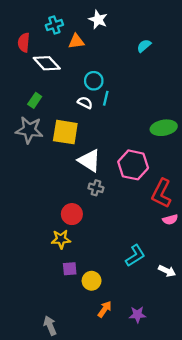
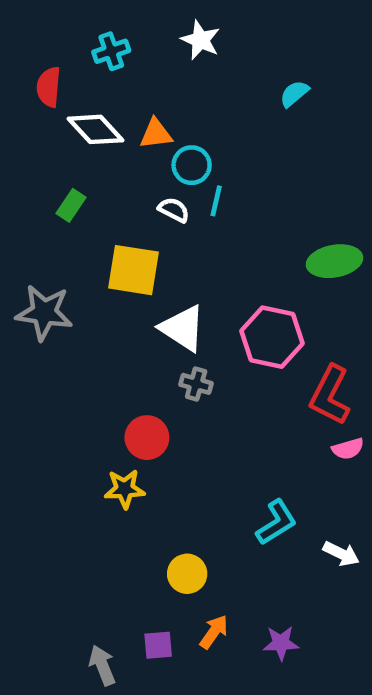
orange triangle: (76, 41) -> (156, 134), moved
gray star: (29, 130) -> (44, 313), moved
purple square: (70, 269) -> (158, 645), moved

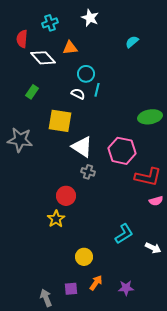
orange triangle: (156, 134) -> (70, 48), moved
red L-shape: (330, 395) -> (148, 177), turned -104
yellow star: (125, 489) -> (56, 219), turned -30

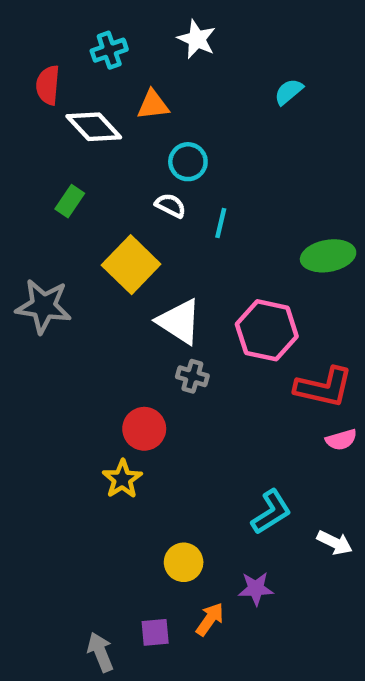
cyan line: (97, 90) -> (221, 223), moved
yellow square: (60, 121) -> (131, 265), turned 35
purple star: (126, 288) -> (256, 589), moved

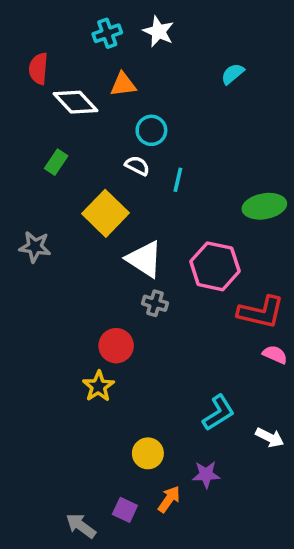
cyan cross: (109, 50) -> (107, 33), moved
gray star: (44, 306) -> (35, 247), size x0.7
pink semicircle: (341, 440) -> (275, 355), turned -140
purple square: (155, 632) -> (125, 510), turned 30
gray arrow: (100, 652) -> (81, 526), turned -32

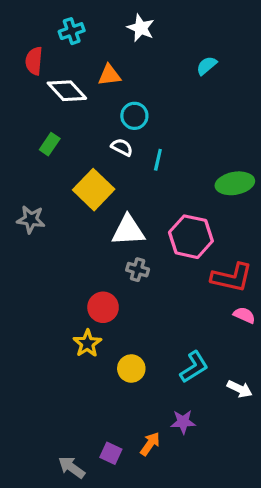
cyan cross: (107, 33) -> (72, 31), moved
white triangle: (144, 259) -> (128, 230), turned -36
yellow circle: (148, 453) -> (131, 369), moved

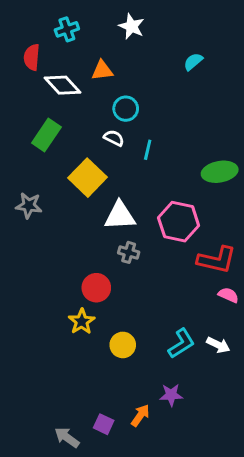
green rectangle: (50, 144) -> (46, 135), size x1.5
white arrow: (240, 389) -> (218, 345), moved

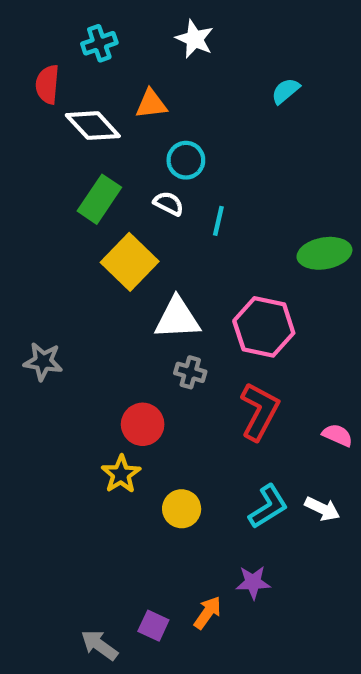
green rectangle: (46, 135) -> (99, 199), moved
gray star: (29, 205) -> (43, 362), moved
red L-shape: (217, 260) -> (260, 411), moved, turned -75

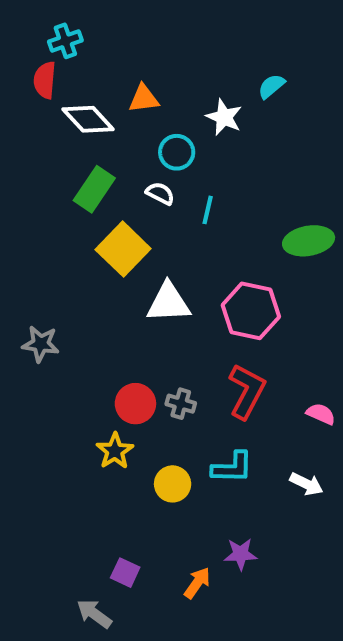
white star: (195, 39) -> (224, 117), moved
cyan cross: (99, 43) -> (65, 41), moved
gray cross: (190, 372) -> (181, 404), moved
cyan L-shape: (268, 507) -> (232, 467), moved, turned 33
purple square: (153, 626) -> (125, 573), moved

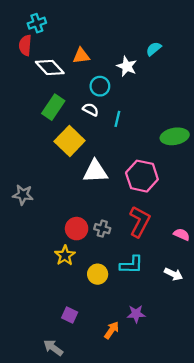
purple square: (125, 573) -> (70, 315), moved

